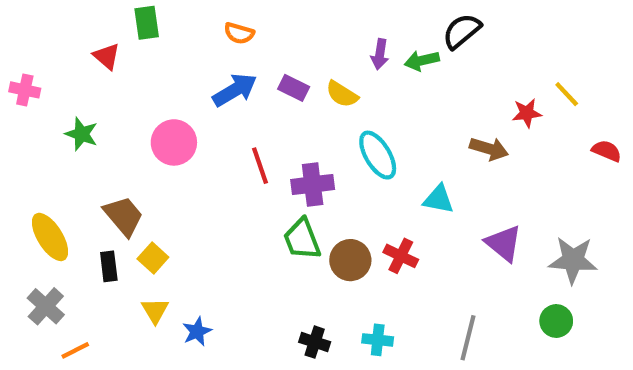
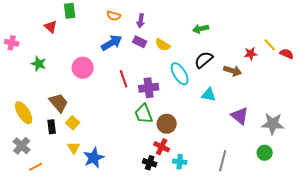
black semicircle: (462, 31) -> (204, 60), moved
purple arrow: (380, 54) -> (141, 21), moved
red semicircle: (607, 151) -> (287, 54), moved
red cross: (401, 256) -> (162, 147), moved
blue star: (197, 332) -> (94, 158), size x1.5

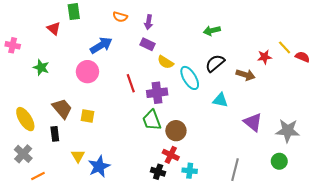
blue arrow: (112, 43) -> (101, 45), moved
yellow semicircle: (163, 45) -> (165, 62), moved
yellow square: (73, 123) -> (87, 116), moved, turned -32

